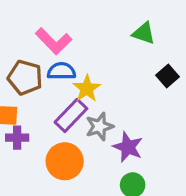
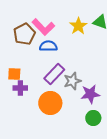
brown pentagon: (25, 77) -> (24, 34), moved, turned 30
yellow star: (87, 89) -> (78, 26), moved
purple star: (128, 147) -> (90, 94), turned -30

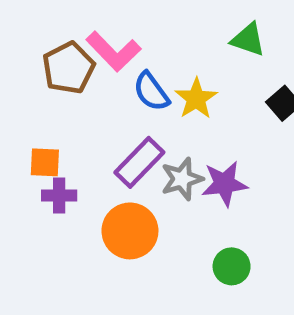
yellow star: (78, 26) -> (196, 99), moved
blue semicircle: (48, 46) -> (151, 91), moved, turned -126
purple star: (90, 94) -> (224, 184), moved

